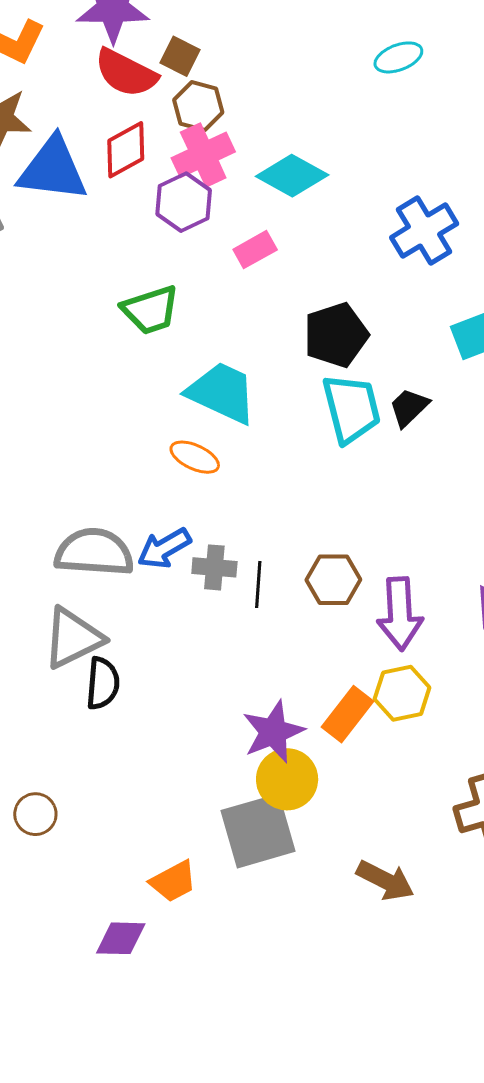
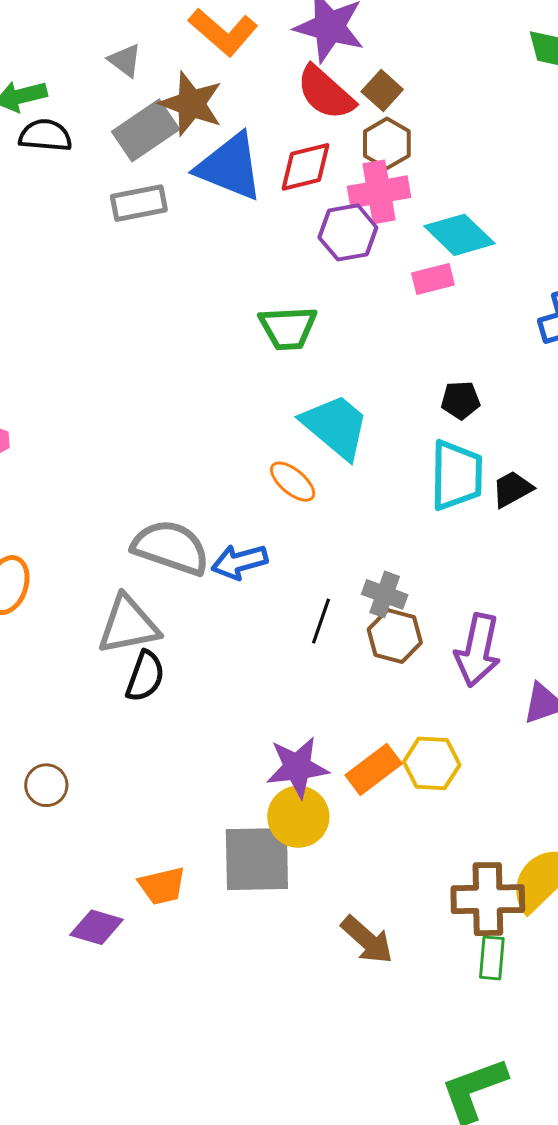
pink rectangle: (255, 250) -> (433, 279), moved
black pentagon: (336, 335) -> (461, 400), size x0.6
gray cross: (214, 567) -> (385, 594), moved
purple arrow: (400, 614) -> (478, 650), moved

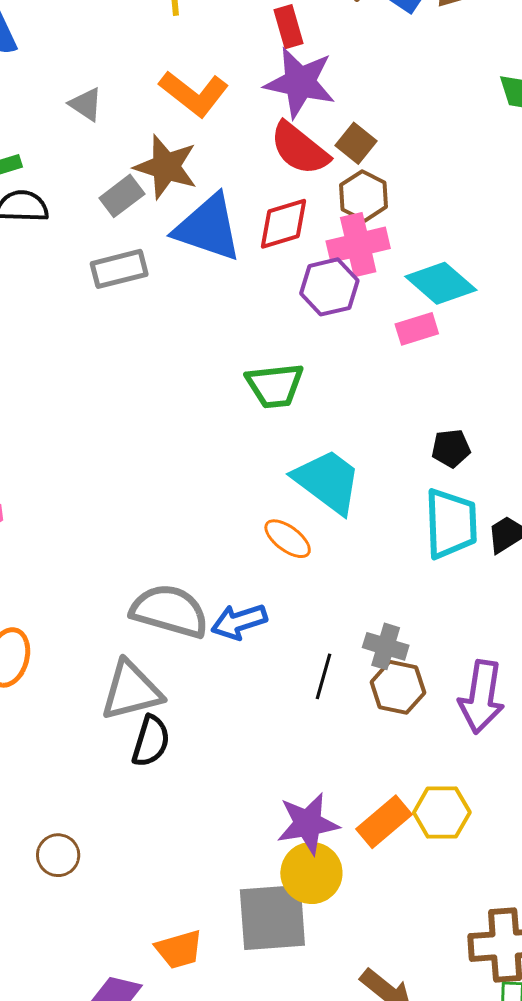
gray triangle: (125, 60) -> (86, 104), moved
gray rectangle: (146, 130) -> (122, 196), size x0.7

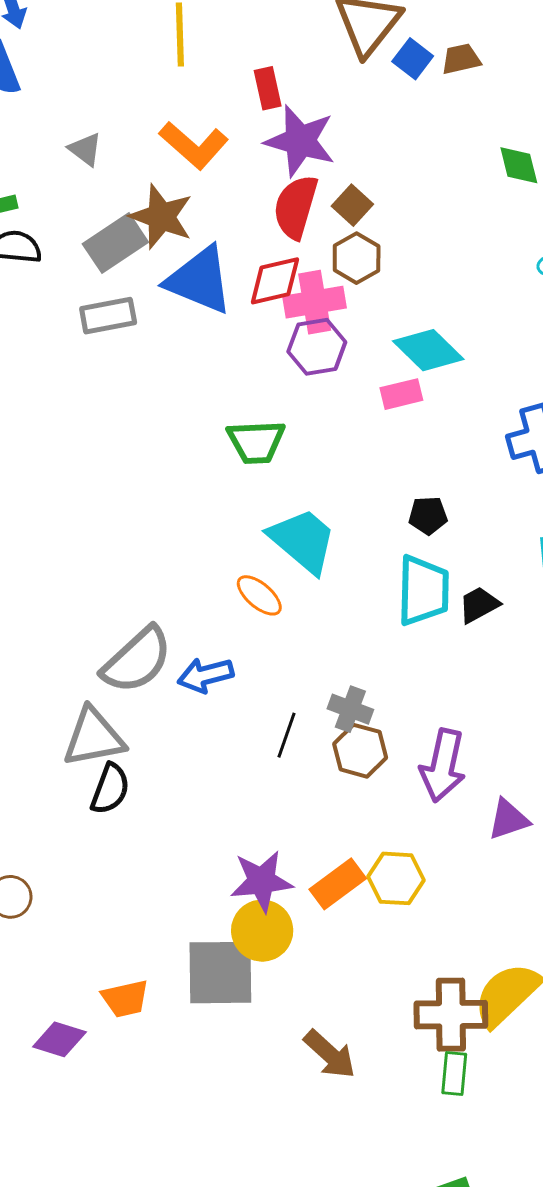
red rectangle: (289, 27) -> (268, 88), moved
red semicircle: (299, 149) -> (296, 207), turned 64
gray rectangle: (122, 196) -> (115, 243), size x1.4
pink cross: (358, 245) -> (315, 302), moved
gray semicircle: (170, 611) -> (137, 660), turned 118

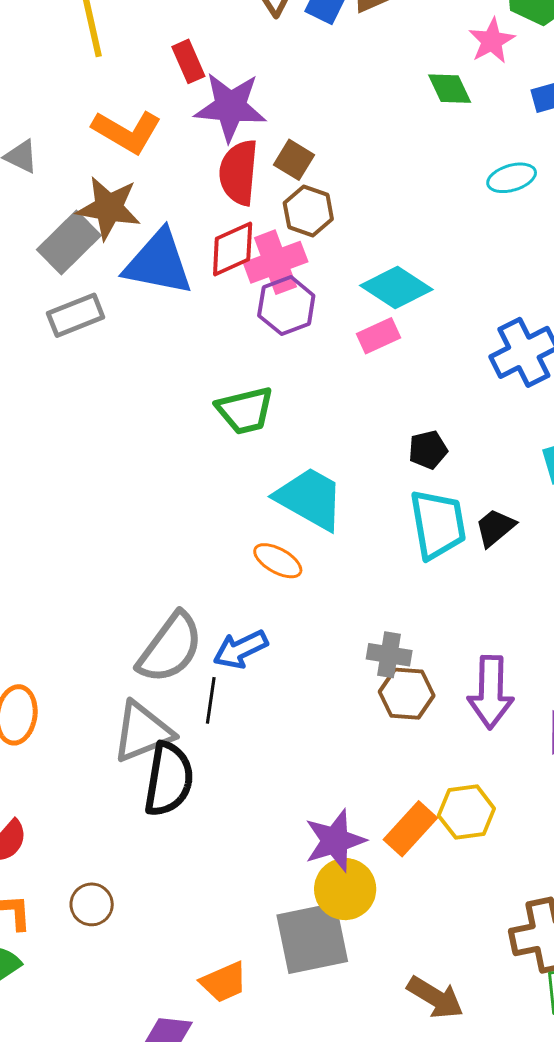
black line: (287, 735) -> (211, 700), moved
black semicircle: (110, 789) -> (169, 779), size x1.4

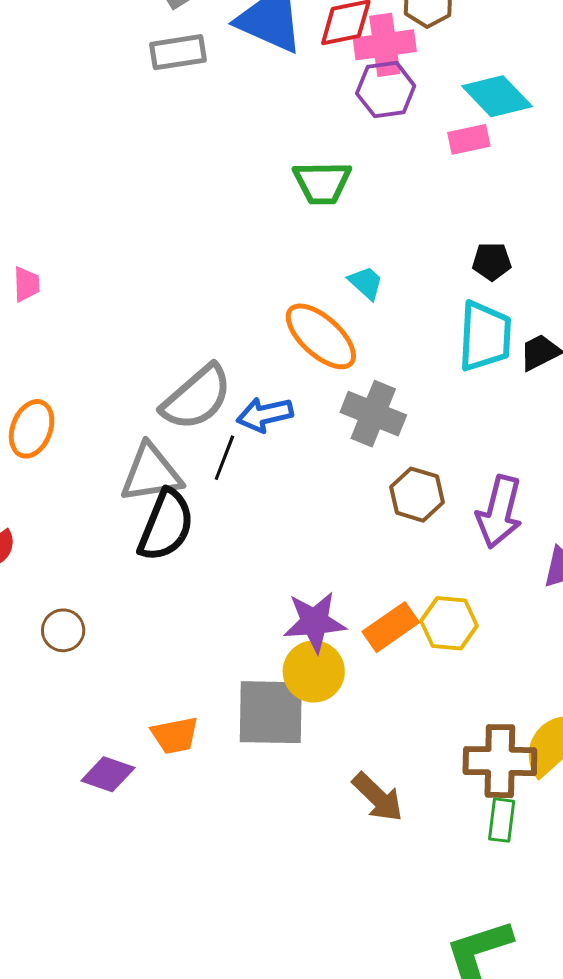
cyan trapezoid: (310, 499) -> (366, 283), size x0.5
orange ellipse: (278, 561) -> (321, 336), size x1.6
gray cross: (389, 655) -> (373, 414), moved, size x1.4

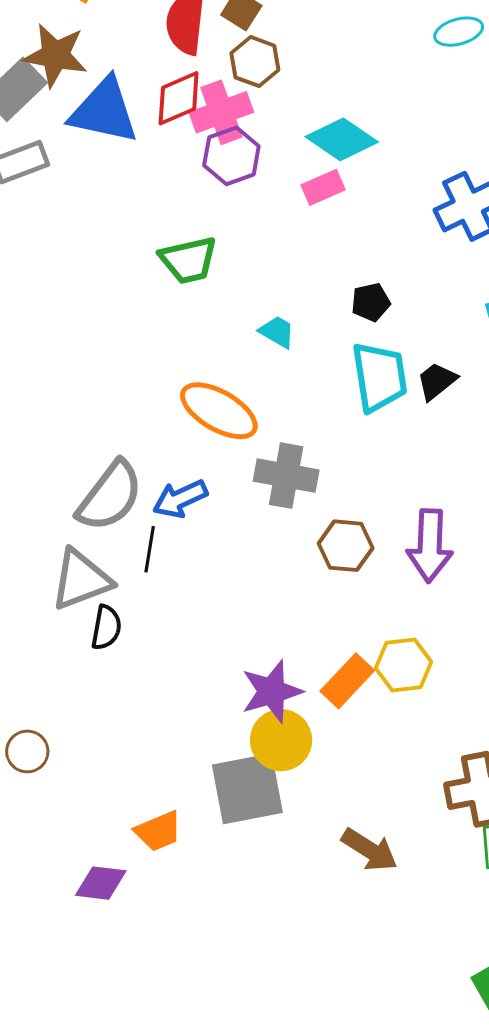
cyan trapezoid: (366, 283) -> (277, 332), moved
black semicircle: (166, 525) -> (106, 627), size x0.6

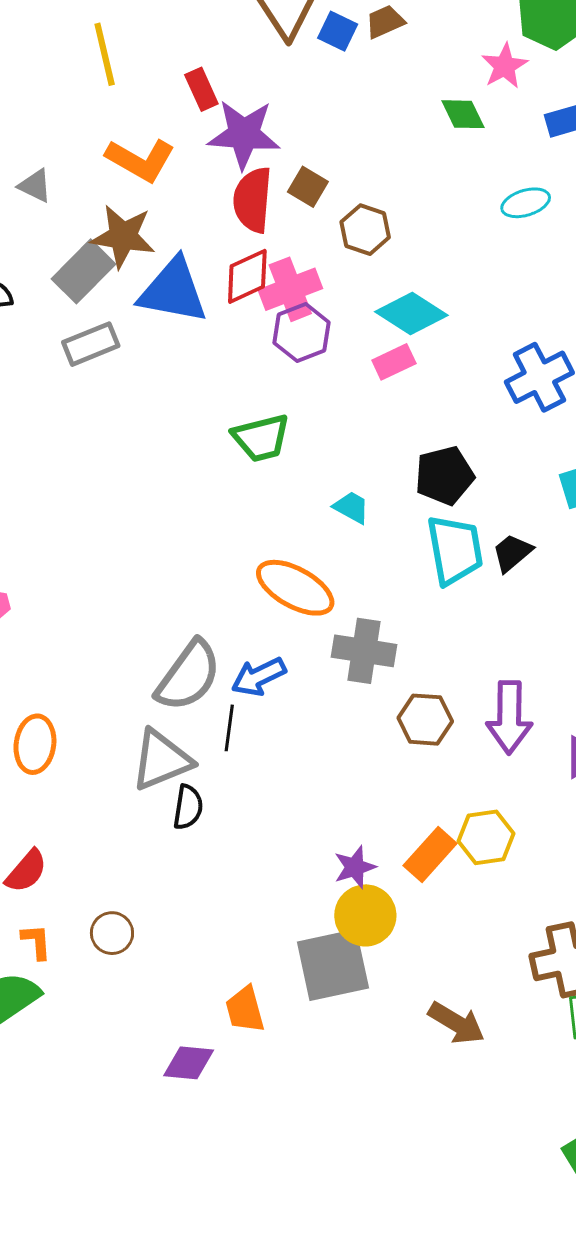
brown hexagon: (255, 62) -> (365, 230), moved
black pentagon: (371, 302) -> (444, 475), size x1.5
purple star: (272, 691) -> (355, 867), size x0.7
orange trapezoid: (158, 831) -> (245, 1010), turned 99

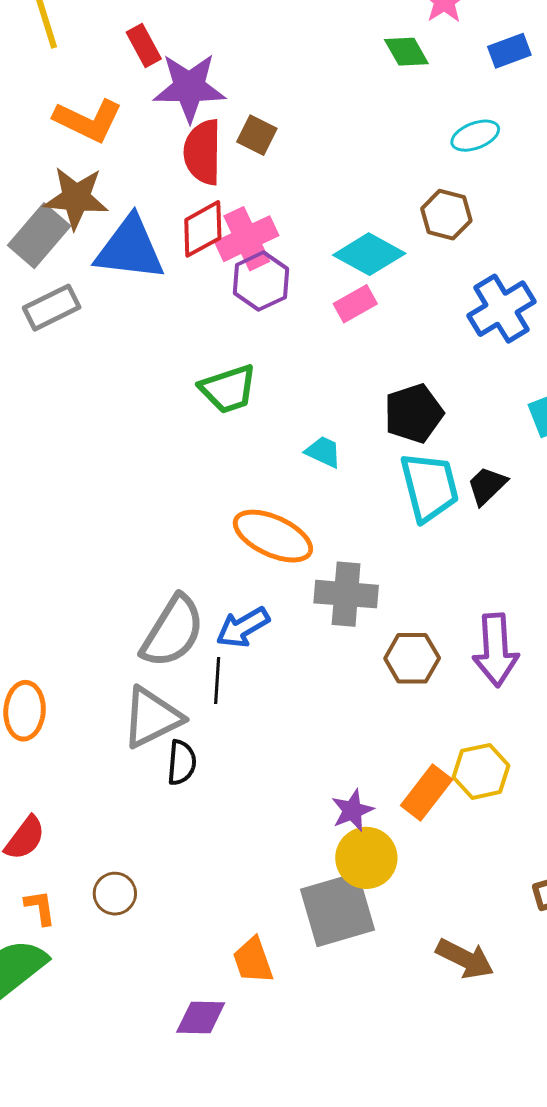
brown hexagon: (365, 230) -> (446, 215), moved

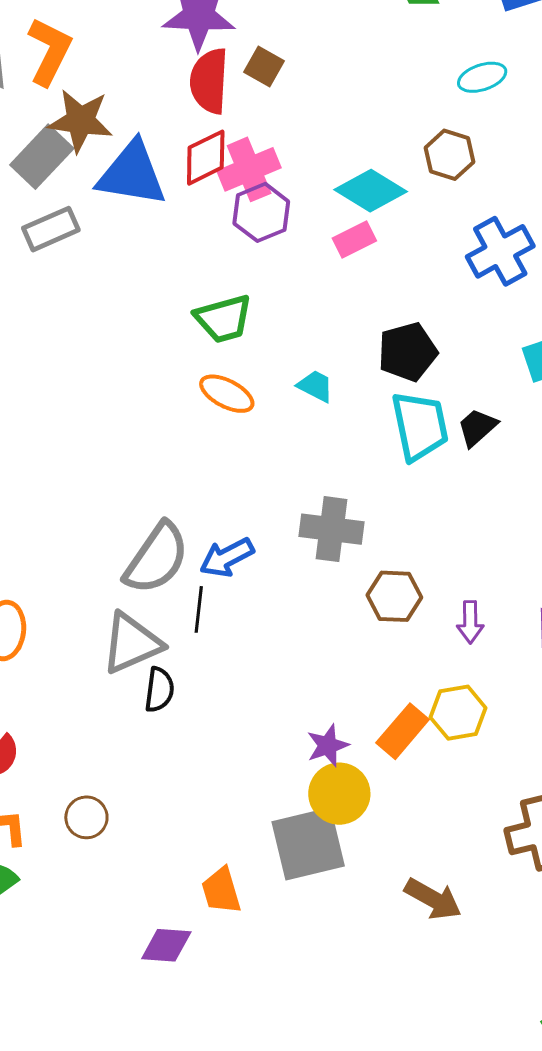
orange L-shape: (88, 120) -> (50, 51), moved, turned -92
orange ellipse: (273, 536) -> (227, 394), moved, size x0.7
purple arrow: (496, 650) -> (470, 622), moved, size x0.6

